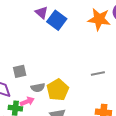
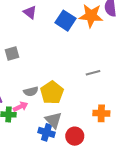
blue square: (57, 20) -> (65, 21), moved
gray square: (20, 71) -> (12, 53), moved

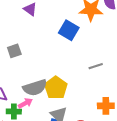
blue square: (65, 21) -> (69, 30), moved
gray semicircle: (31, 91) -> (35, 88), size x1.6

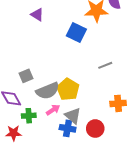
gray square: (14, 51) -> (26, 76), moved
pink arrow: (25, 103) -> (53, 110), moved

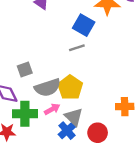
gray line: (105, 65) -> (77, 48), moved
green cross: (29, 116) -> (25, 114), size x1.5
blue cross: (68, 128) -> (67, 131), turned 35

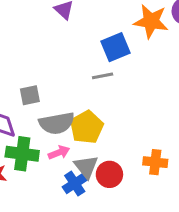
blue square: (84, 25) -> (116, 47), turned 30
red circle: (98, 133) -> (109, 174), moved

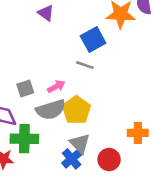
gray line: (103, 76) -> (85, 65), turned 36
pink arrow: (59, 152) -> (56, 86), moved
red circle: (109, 174) -> (109, 160), moved

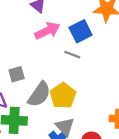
pink arrow: (56, 86) -> (47, 31), moved, size x1.5
gray semicircle: (51, 110) -> (39, 94), turned -40

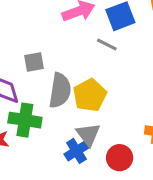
gray semicircle: (39, 94) -> (60, 90), turned -32

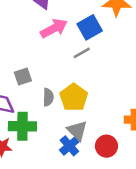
gray line: (107, 45) -> (82, 53), turned -48
gray semicircle: (60, 90) -> (48, 97), size x0.6

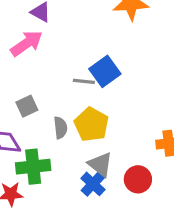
blue square: (90, 27) -> (105, 71), moved
pink arrow: (54, 28) -> (27, 43), moved
gray line: (82, 53) -> (84, 81), moved, turned 42

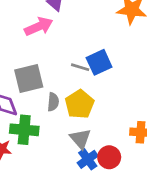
gray square: (27, 106) -> (29, 79), size x1.6
blue cross: (93, 184) -> (88, 159), moved

